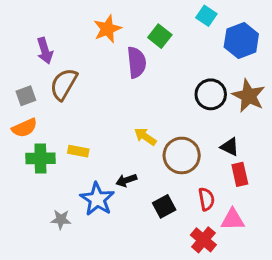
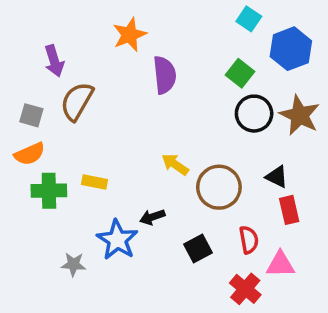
green square: (160, 36) -> (240, 73), moved
gray square: (26, 96) -> (31, 115), turned 36

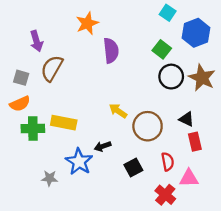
yellow rectangle: (94, 182) -> (64, 123), size x1.5

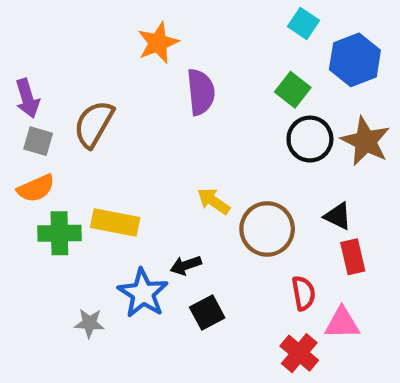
purple arrow: (36, 41) -> (27, 98), moved
black square: (133, 168) -> (207, 312), moved

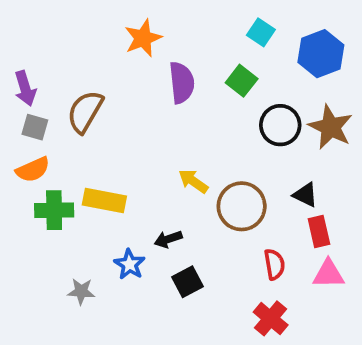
cyan square: (304, 23) -> (261, 32), moved
green square: (293, 90) -> (242, 81), moved
blue star: (143, 293) -> (129, 264), size x0.7
pink triangle: (342, 323) -> (329, 274), moved

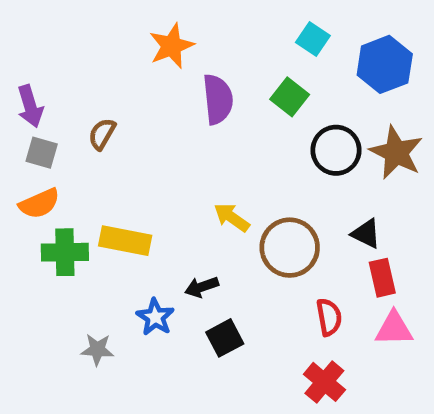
brown semicircle: (85, 112) -> (102, 134), size x0.6

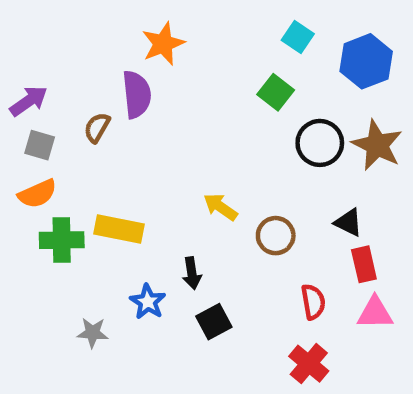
purple semicircle: (218, 99) -> (137, 94), moved
purple arrow: (30, 106) -> (29, 101), turned -108
brown circle: (290, 248) -> (276, 236), size x0.7
black arrow: (202, 287) -> (192, 273), turned -80

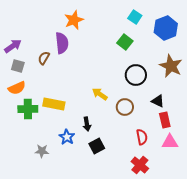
black circle: (320, 143) -> (136, 75), moved

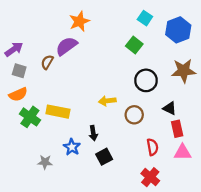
purple semicircle: (62, 43) -> (66, 46), turned -120
brown star: (171, 66) -> (184, 71), turned -30
yellow arrow: (100, 94) -> (107, 101), turned -42
green cross: (28, 109) -> (30, 117), turned 36

